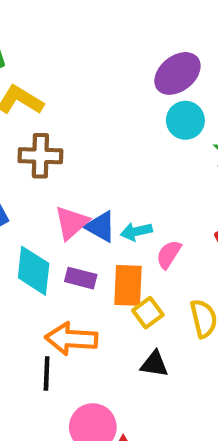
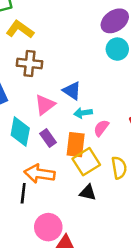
blue triangle: (101, 227) -> (72, 91), moved
purple rectangle: (81, 278) -> (48, 138), turned 36
yellow square: (148, 313) -> (86, 162), size x1.5

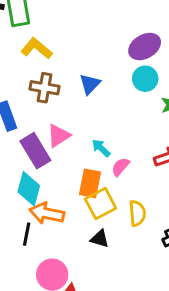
blue triangle: (72, 91) -> (90, 84), moved, turned 36
cyan arrow: (83, 113) -> (101, 148), turned 48
cyan diamond: (20, 132) -> (29, 189), moved
purple rectangle: (48, 138) -> (35, 151), moved, size x1.6

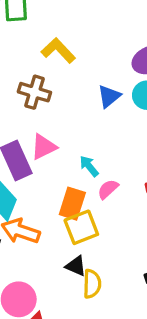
yellow L-shape: (37, 48) -> (58, 50), moved
blue triangle: (90, 84) -> (109, 96), moved
yellow semicircle: (137, 213) -> (92, 284), moved

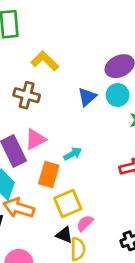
cyan arrow: (89, 166) -> (73, 154), turned 102
pink semicircle: (108, 189) -> (85, 223), moved
orange rectangle: (72, 204) -> (49, 175), moved

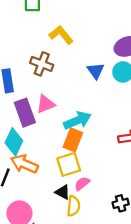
blue triangle: (87, 97) -> (96, 71), turned -30
cyan arrow: (73, 154) -> (77, 120), size x1.6
orange rectangle: (49, 175) -> (73, 140), moved

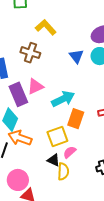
orange rectangle: (73, 140) -> (76, 119), moved

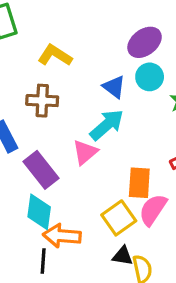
pink triangle: (35, 86) -> (85, 152), moved
cyan arrow: (63, 99) -> (107, 125), moved
pink semicircle: (70, 152) -> (153, 210), moved, size x1.5

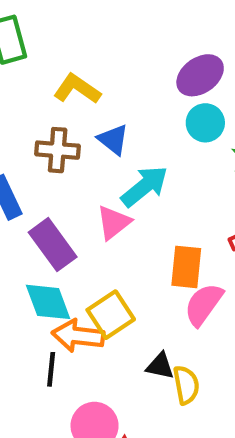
blue triangle: (114, 87) -> (113, 140), moved
cyan diamond: (39, 212) -> (48, 302), turned -30
yellow square: (119, 218) -> (111, 315), moved

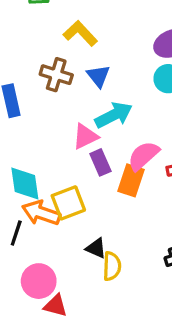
purple rectangle: (53, 245) -> (100, 162), moved, size x0.7
pink semicircle: (204, 304) -> (143, 156), moved

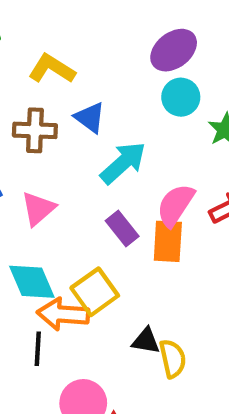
pink triangle: (85, 136) -> (38, 209), moved

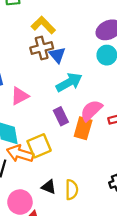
brown cross: (35, 130) -> (42, 48), moved, turned -30
black triangle: (146, 341) -> (49, 187), moved

